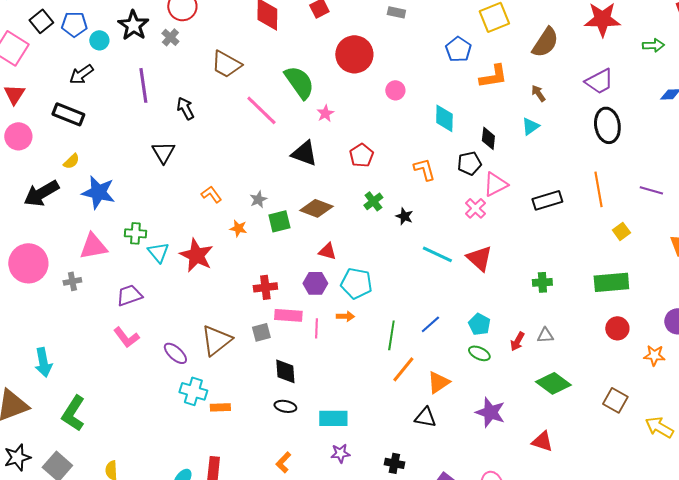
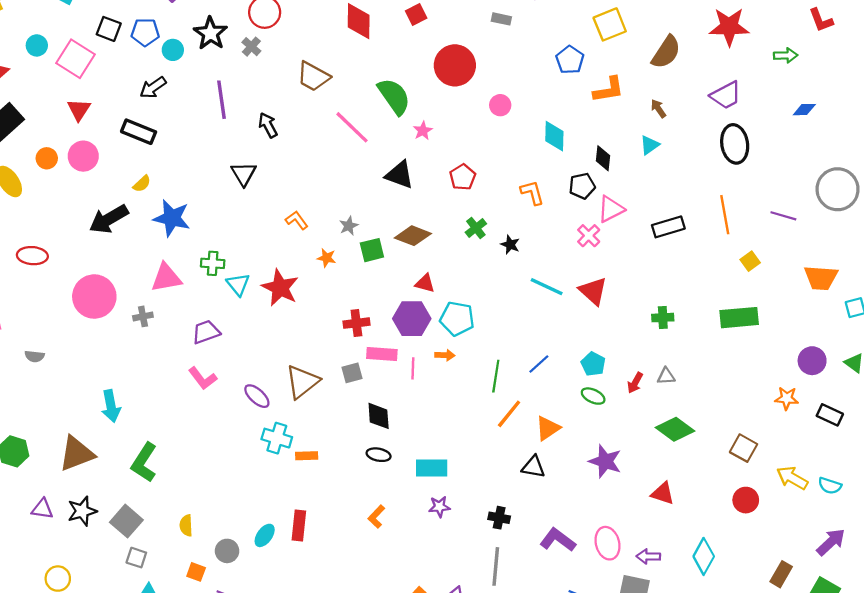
black square: (41, 21) -> (109, 29), turned -30
purple hexagon: (315, 283) -> (412, 319), size x1.4
red circle: (617, 328) -> (746, 500), moved

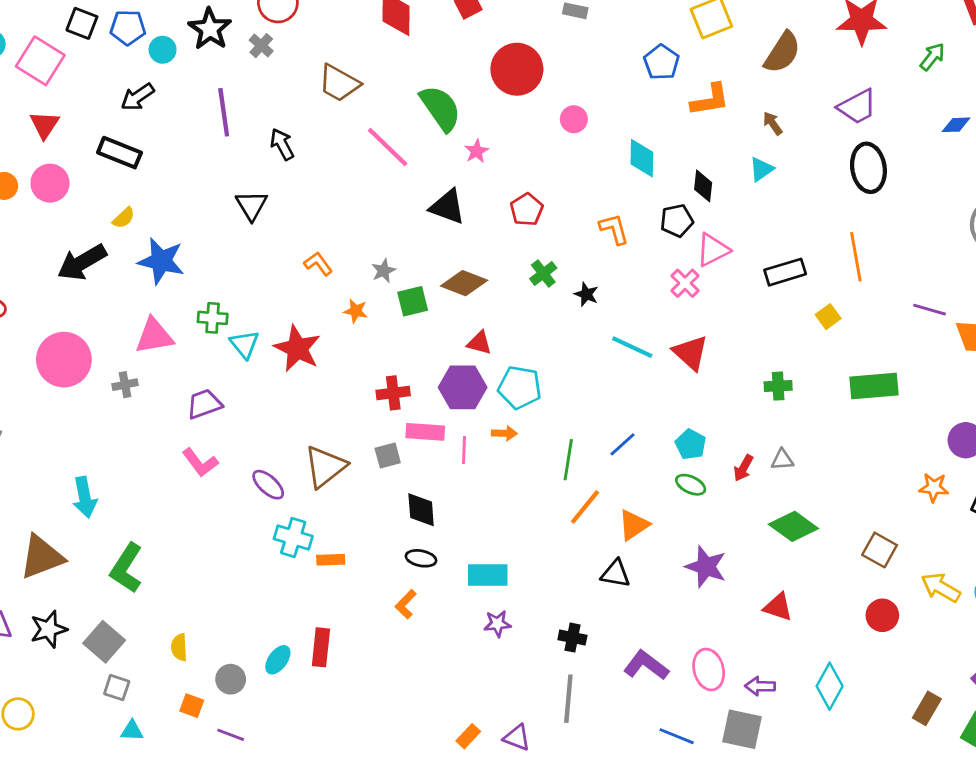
green arrow: (786, 55) -> (932, 57), turned -50
purple line: (783, 216) -> (930, 310), moved
yellow square: (750, 261) -> (828, 317), moved
orange L-shape: (376, 517) -> (406, 604), moved

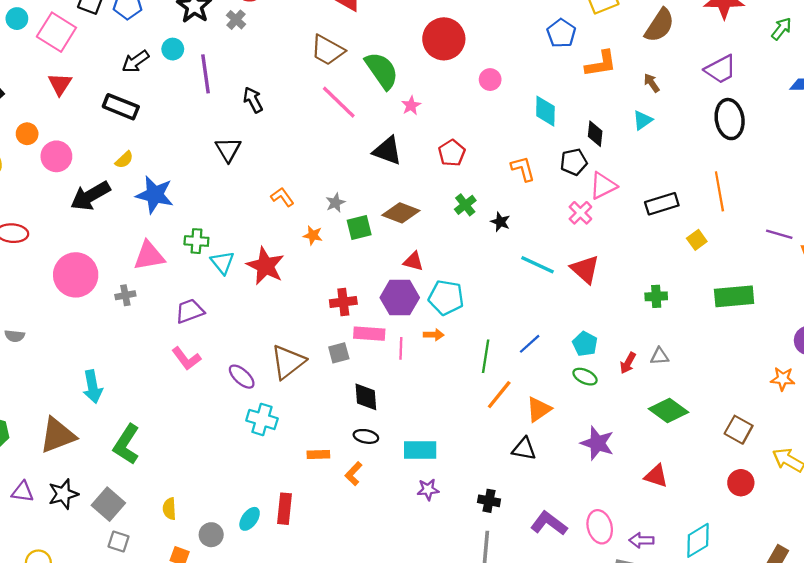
cyan circle: (163, 50) -> (173, 49), moved
brown trapezoid: (339, 83) -> (327, 50), moved
pink circle: (50, 183) -> (56, 156), moved
orange rectangle: (331, 560) -> (318, 454), moved
cyan diamond: (830, 686) -> (698, 540), turned 30

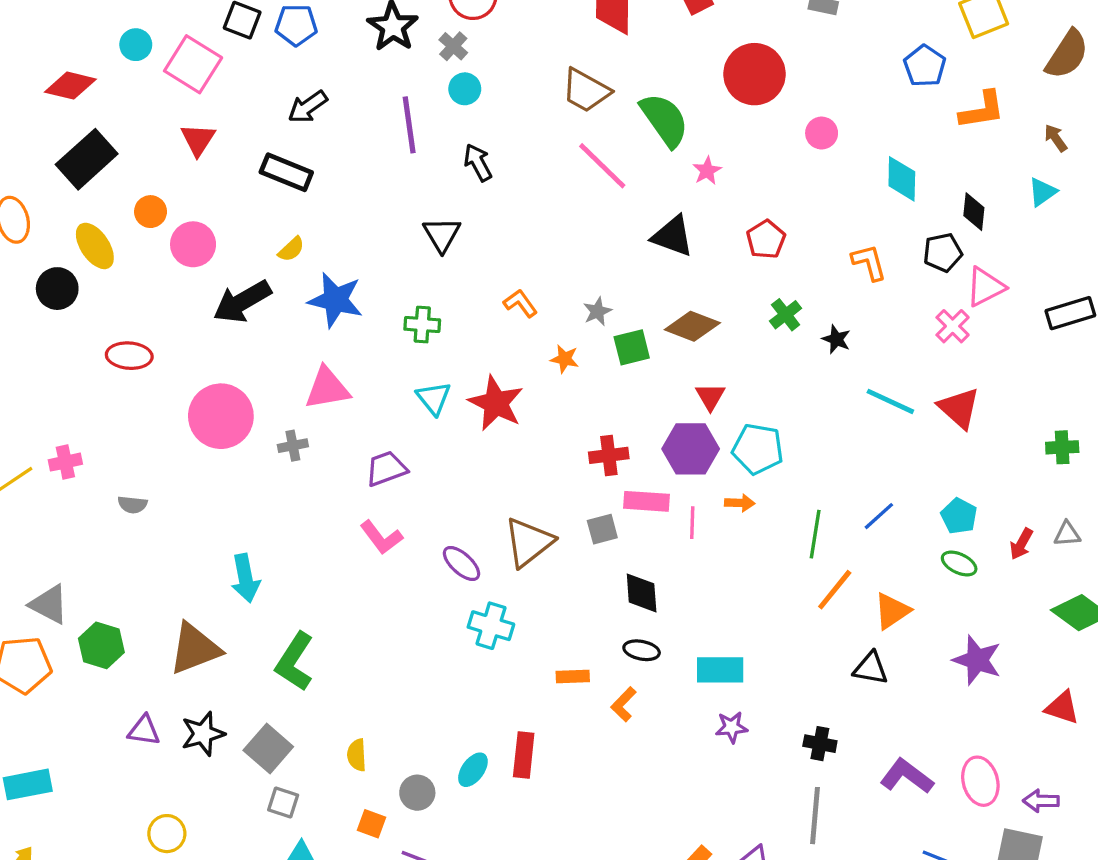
cyan circle: (173, 49) -> (465, 89), moved
green cross: (196, 241) -> (422, 325), moved
red triangle: (413, 261) -> (710, 397), turned 45

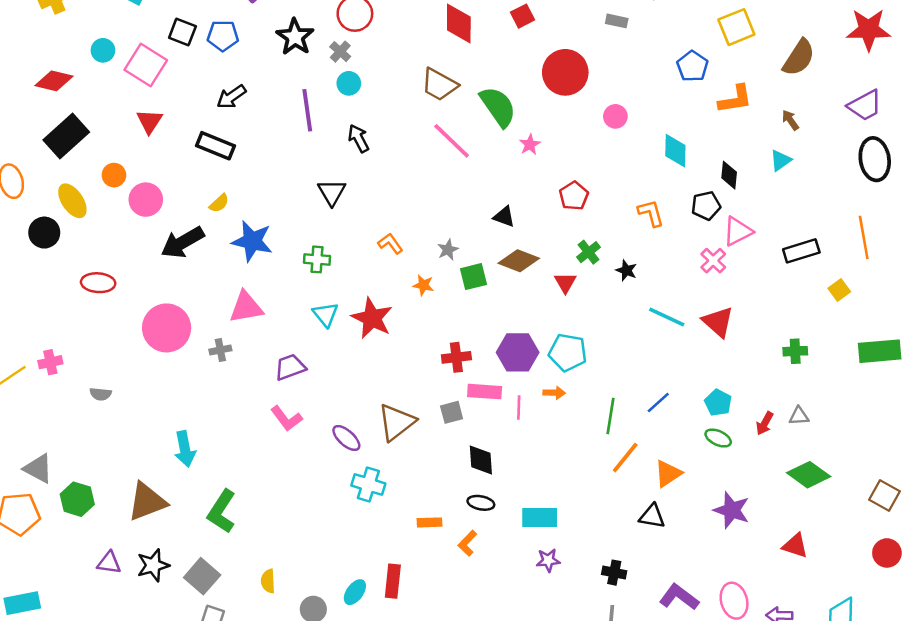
black triangle: (673, 236) -> (504, 217), moved, size x0.7
red triangle: (710, 397) -> (565, 283), moved

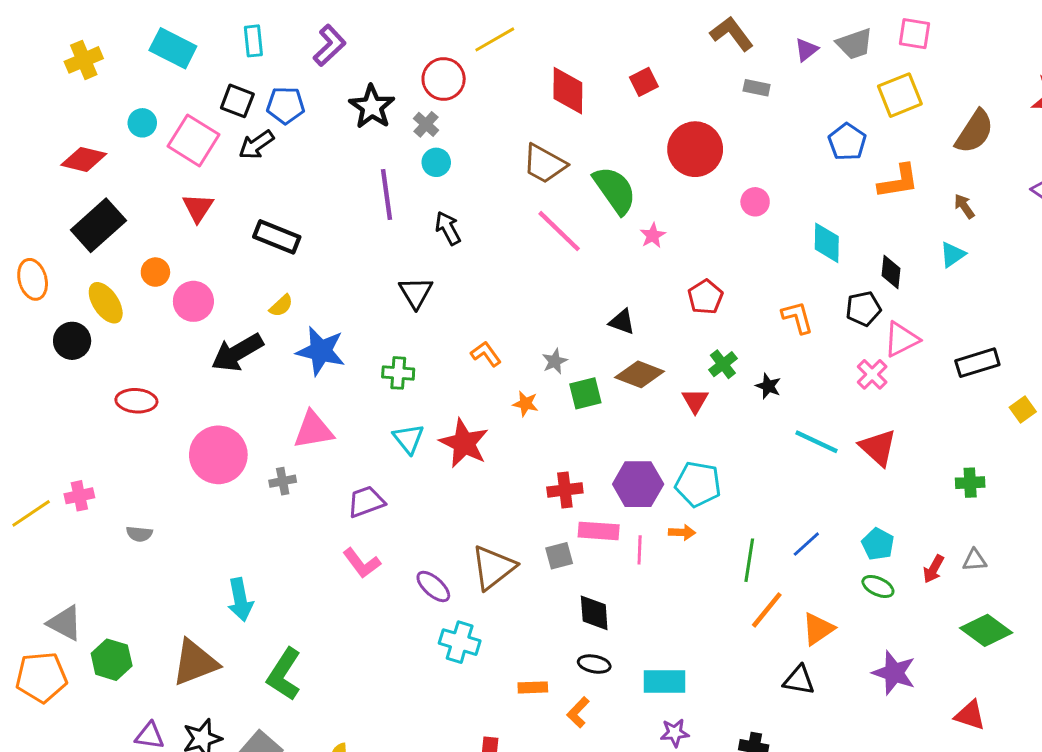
black arrow: (231, 97) -> (256, 145), moved

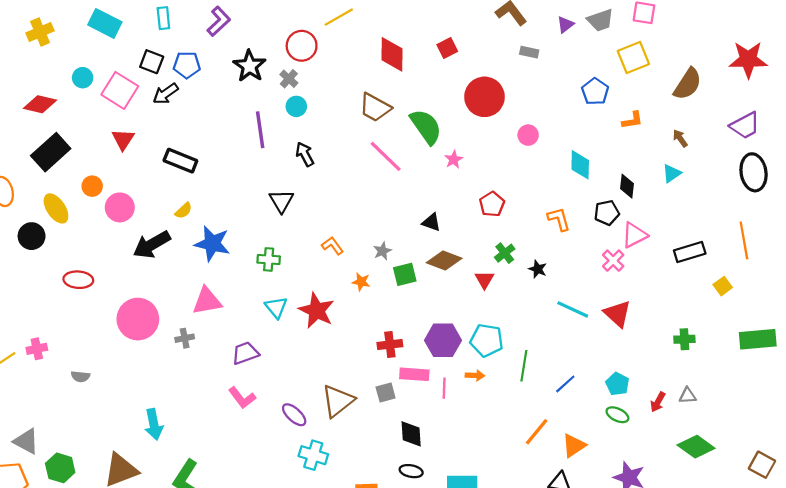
orange L-shape: (898, 181) -> (632, 120), size x0.7
green line: (749, 560) -> (524, 366), moved

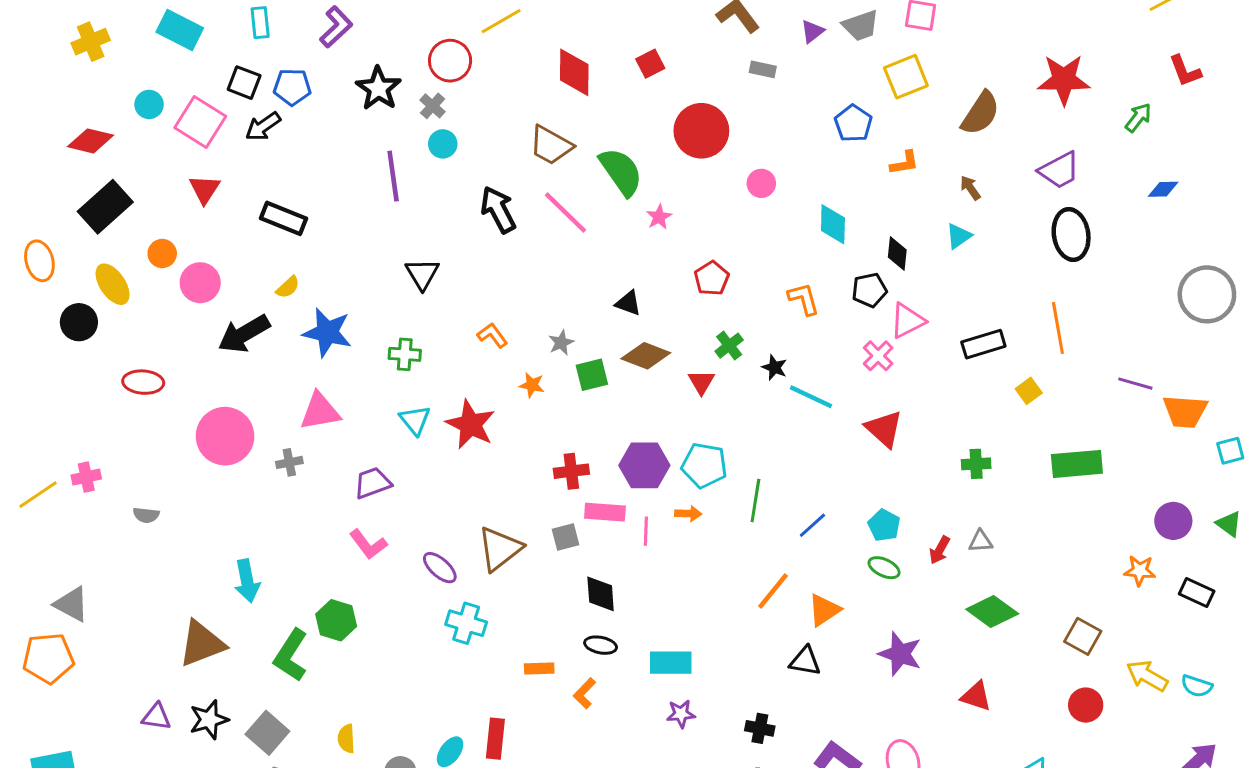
black arrow: (305, 154) -> (498, 210), moved, size x1.4
cyan line: (573, 309) -> (811, 397), moved
green hexagon: (60, 468) -> (336, 620), moved

